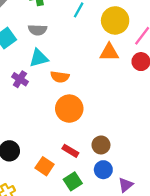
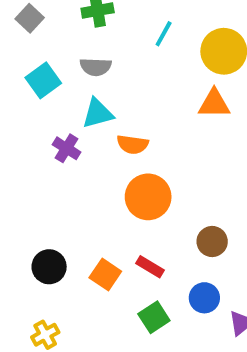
brown circle: (101, 145) -> (212, 242), moved
orange square: (45, 166) -> (105, 275), moved

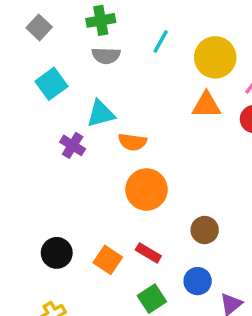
gray semicircle: (96, 67) -> (106, 56), moved

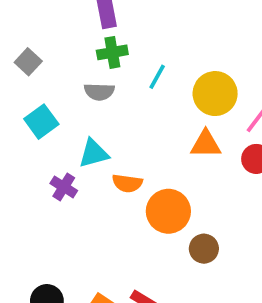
green cross: (101, 20) -> (112, 52), moved
orange circle: (147, 189) -> (168, 211), moved
brown circle: (205, 230) -> (204, 249), moved

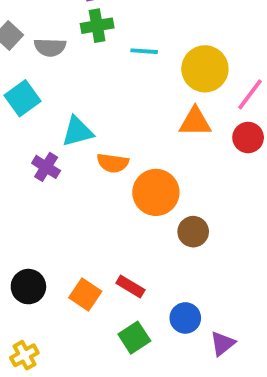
cyan line: (157, 77) -> (144, 51), turned 65
gray semicircle: (99, 92) -> (50, 47), moved

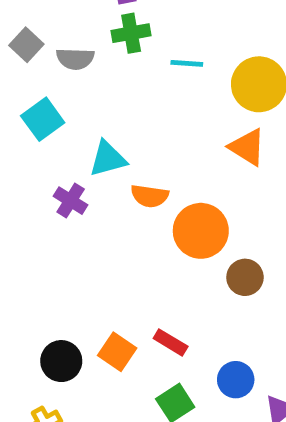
orange triangle: (195, 122) -> (247, 147), turned 32
black circle: (28, 287) -> (61, 361), moved

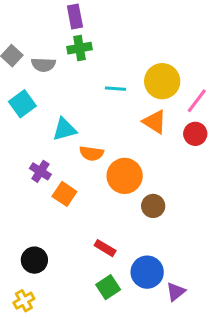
cyan line: (187, 63) -> (116, 89), moved
purple cross: (71, 201) -> (40, 171), moved
orange square: (117, 352) -> (64, 194), moved
blue circle: (236, 380) -> (147, 272), size x1.4

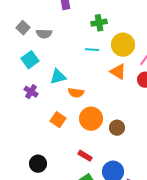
green cross: (80, 48) -> (99, 23), moved
purple cross: (40, 171) -> (31, 92), moved
orange circle: (125, 176) -> (91, 119), moved

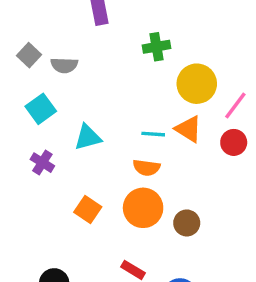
cyan line: (92, 50) -> (153, 134), moved
orange semicircle: (76, 93) -> (146, 168), moved

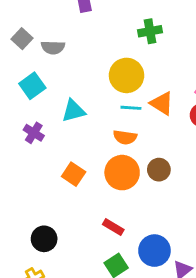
green cross: (157, 47) -> (150, 31), moved
yellow circle: (197, 84) -> (126, 75), moved
brown circle: (187, 223) -> (159, 170), moved

